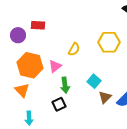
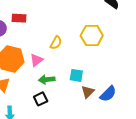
cyan square: (94, 81) -> (76, 75), turned -32
green arrow: (65, 85) -> (47, 80), turned 91

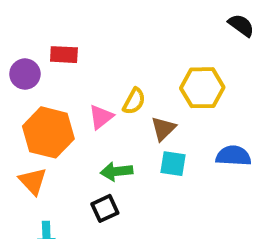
pink triangle: (36, 60) -> (101, 117), moved
brown triangle: (88, 92) -> (163, 129), moved
blue semicircle: (108, 94) -> (233, 156), moved, turned -132

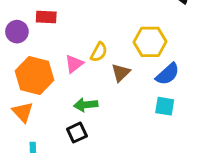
blue semicircle: (233, 156) -> (168, 74), moved, turned 135
cyan square: (173, 164) -> (165, 106), moved

